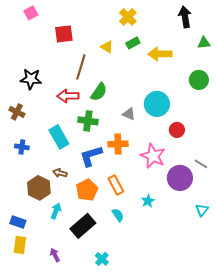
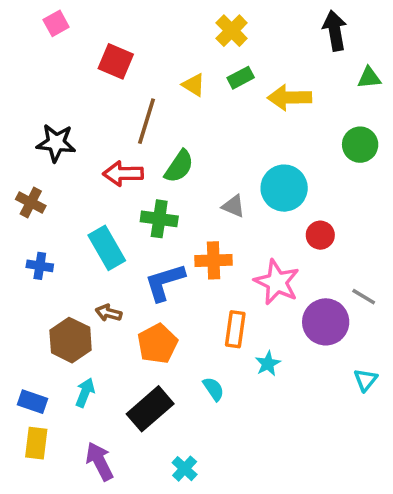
red square: (64, 34) -> (116, 61), turned 30
orange rectangle: (116, 185) -> (235, 329), moved, turned 36
cyan arrow: (56, 211) -> (85, 393), moved
purple arrow: (55, 255) -> (100, 461), size x1.5

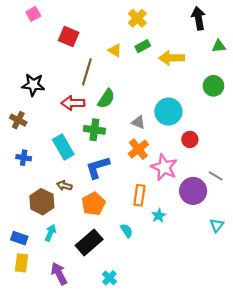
orange cross: (214, 260) -> (138, 149), moved, turned -36

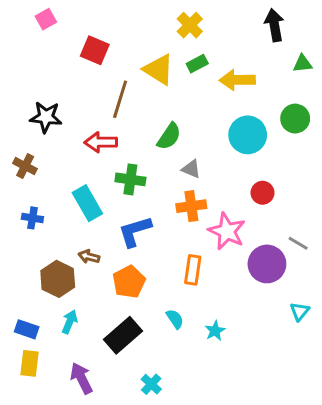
yellow triangle: (115, 50) -> (159, 70), size x1.6
green semicircle: (106, 99) -> (169, 136), moved
cyan circle: (168, 112) -> (248, 135), moved
orange cross: (138, 149) -> (191, 206), turned 30
cyan star: (159, 216) -> (215, 331), moved

